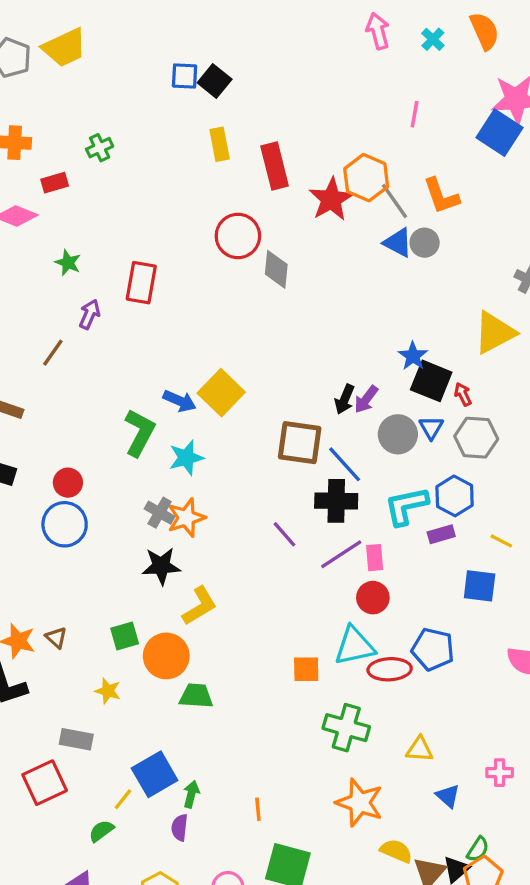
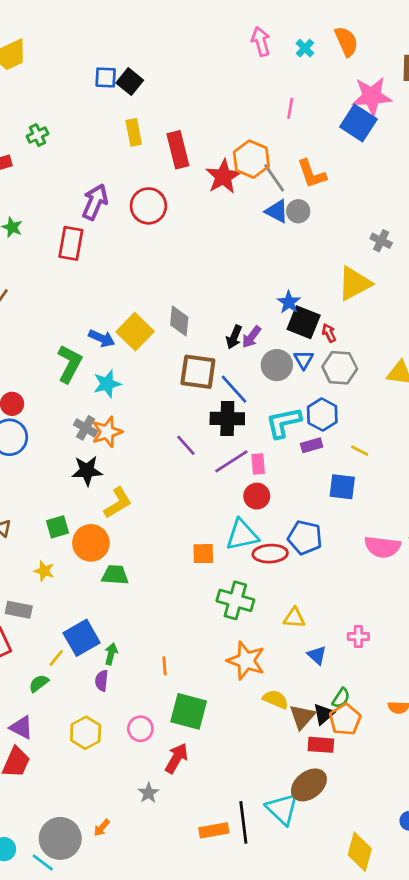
gray diamond: (276, 269) -> (179, 321), moved
purple arrow: (90, 314) -> (95, 202), moved, size x1.5

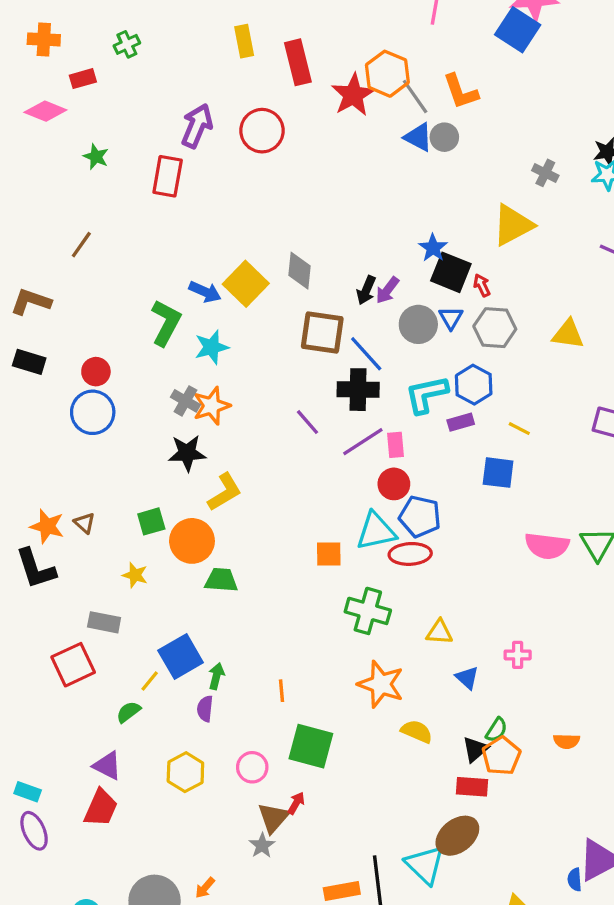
blue pentagon: (305, 538) -> (420, 517), moved
brown triangle: (302, 717) -> (273, 818), moved
red arrow: (177, 758) -> (296, 803), size x0.6

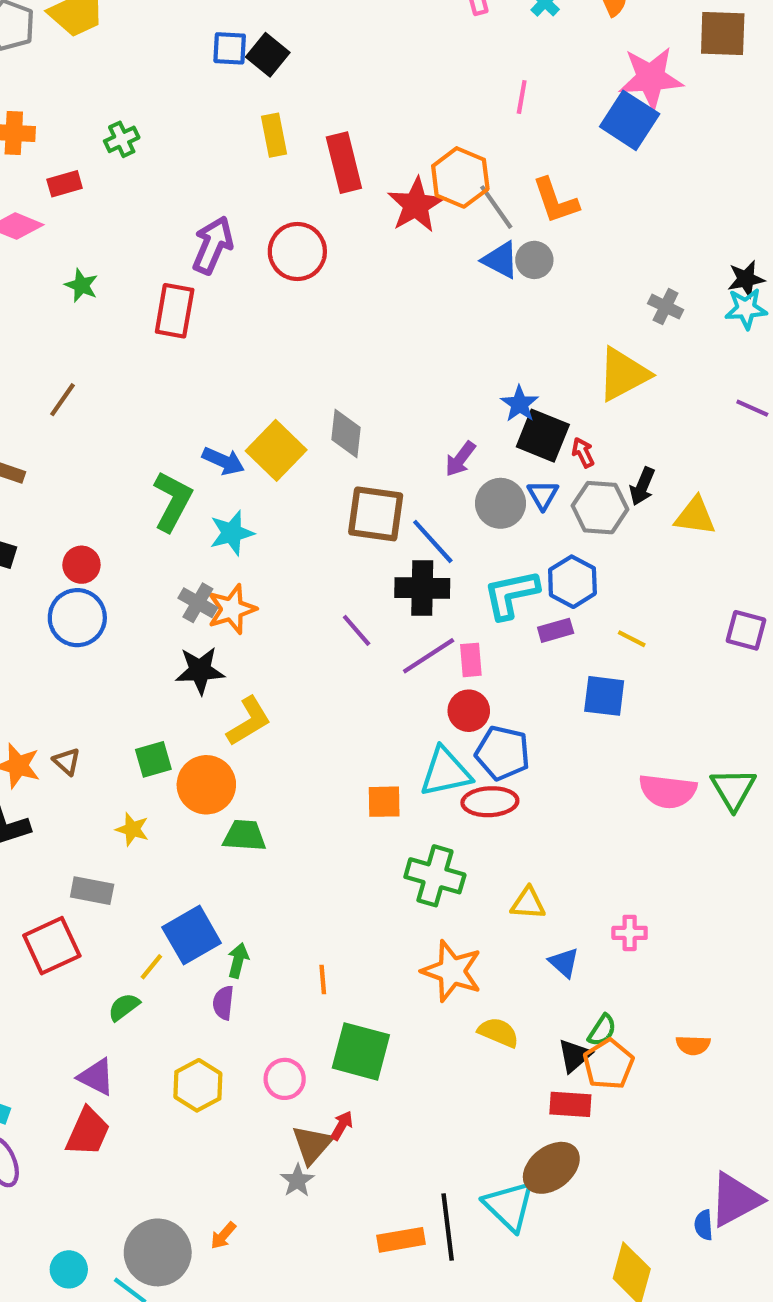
black arrow: (366, 290) -> (642, 486), moved

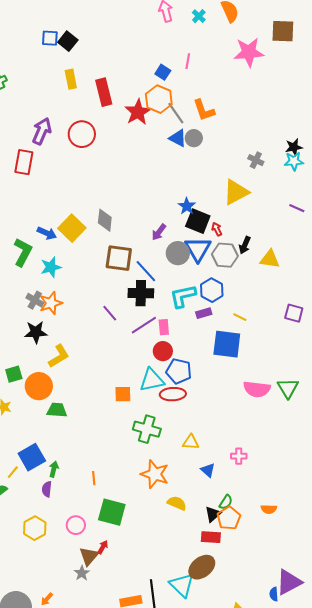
blue square: (630, 120) -> (163, 72), moved, size x0.6
blue triangle: (543, 495) -> (198, 249), size x1.8
blue square: (604, 696) -> (227, 344), size x1.4

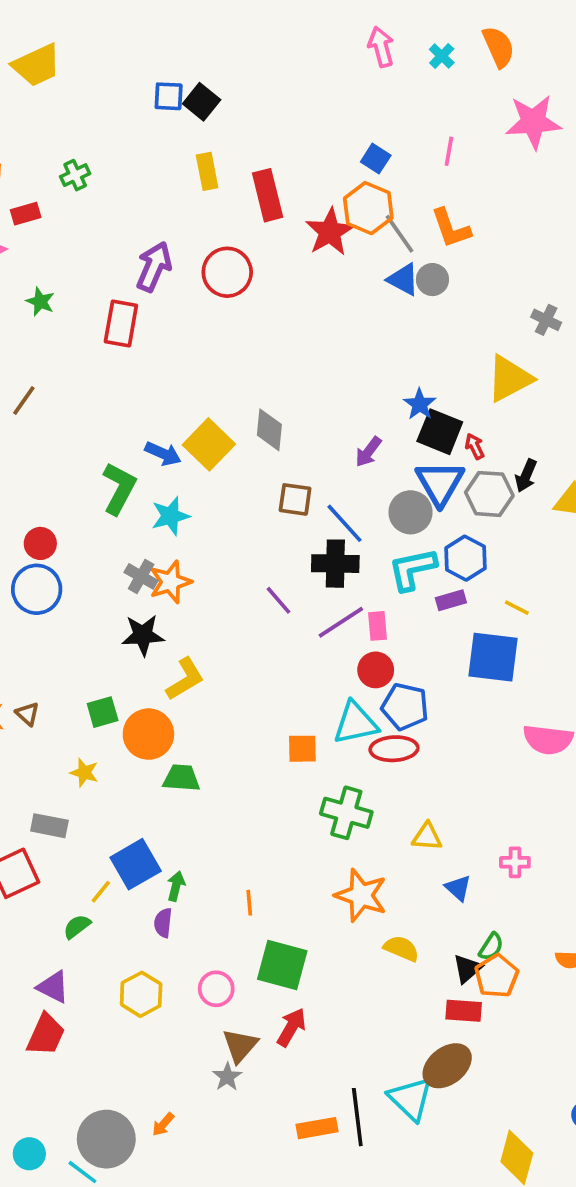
pink line: (188, 61) -> (449, 151), moved
gray circle: (178, 253) -> (410, 512), moved
brown square: (119, 258) -> (295, 499), size x0.7
red arrow: (103, 547) -> (291, 1027), moved, size x1.5

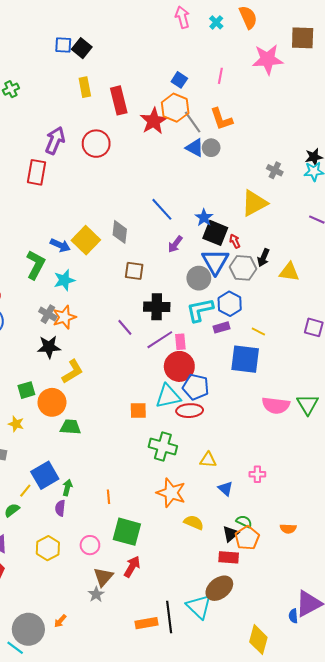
blue line: (345, 523) -> (162, 209), moved
red circle: (376, 670) -> (179, 366), size x1.5
green semicircle: (491, 947) -> (244, 521), turned -98

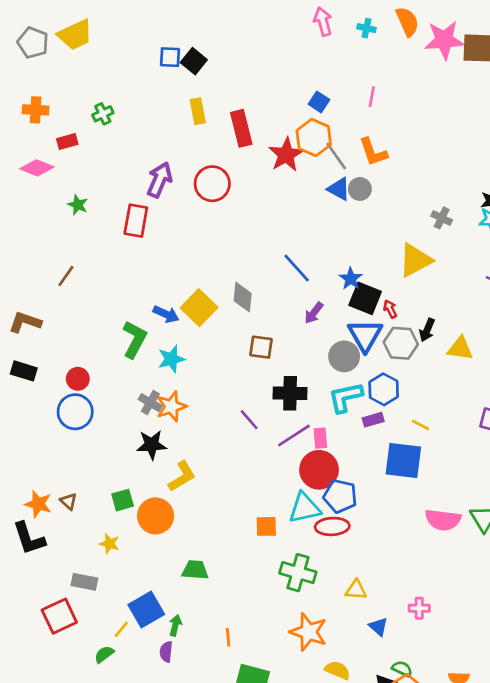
cyan cross: (216, 22) -> (366, 28), turned -32
pink star: (268, 59) -> (444, 40), moved
green trapezoid: (70, 427) -> (195, 570), moved

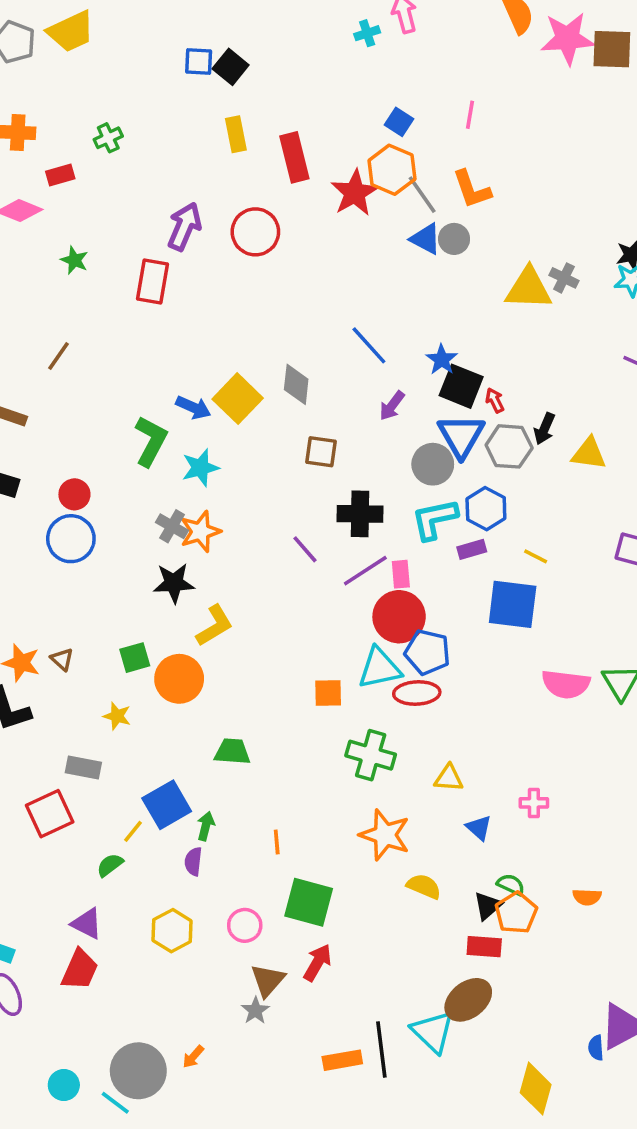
cyan cross: (366, 28) -> (367, 33), moved, turned -30
yellow triangle: (415, 260) -> (529, 289), moved, turned 30

